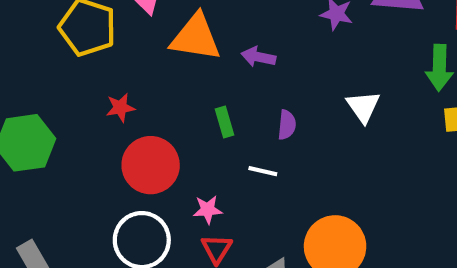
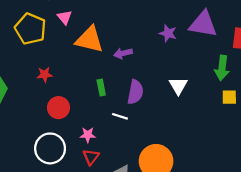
purple arrow: (258, 57) -> (123, 53), turned -30
purple semicircle: (287, 125) -> (135, 92), size x1.5
red circle: (151, 165) -> (59, 108), size x0.7

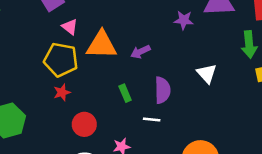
yellow pentagon: (30, 29) -> (61, 60), moved

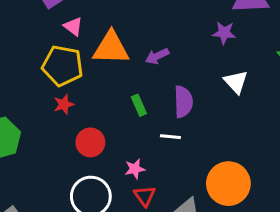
purple star: (184, 20) -> (224, 33), moved

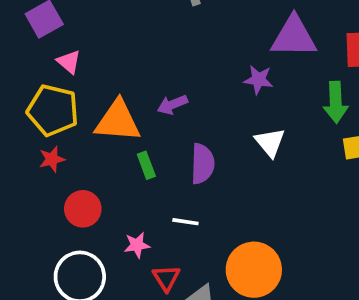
orange triangle: (111, 48) -> (118, 121), moved
white line: (170, 137) -> (185, 222), moved
red triangle: (145, 196) -> (166, 278), moved

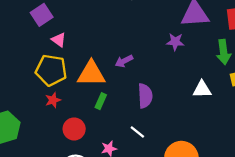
white triangle: (270, 142) -> (202, 89), moved, turned -48
green rectangle: (146, 165) -> (101, 101), moved, turned 49
white line: (185, 222) -> (137, 132), turned 35

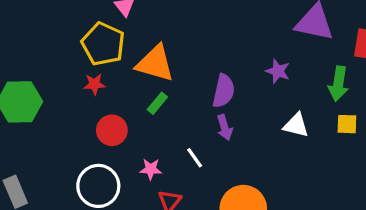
purple star: (175, 42) -> (278, 71), moved
purple arrow: (124, 61) -> (225, 127), moved, turned -96
purple semicircle: (145, 96) -> (224, 91), moved

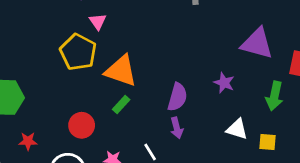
red star: (94, 84) -> (28, 141), moved
yellow square: (347, 124) -> (267, 142), moved

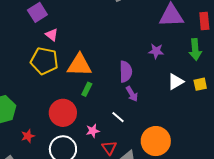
red circle: (82, 125) -> (63, 113), size x1.4
white triangle: (237, 129) -> (176, 82), turned -30

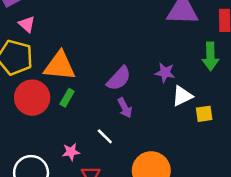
purple star: (156, 51) -> (165, 73), moved
purple semicircle: (126, 72) -> (119, 78), turned 40
yellow square: (200, 84) -> (204, 114), moved
red circle: (63, 113) -> (32, 98), moved

